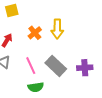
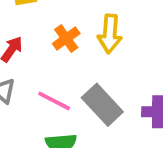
pink line: (31, 66) -> (54, 101), turned -42

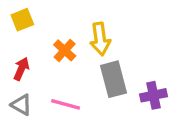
gray rectangle: (102, 105) -> (113, 79), moved, turned 40

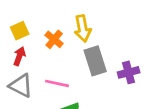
yellow square: (22, 20) -> (20, 31), moved
gray triangle: (21, 105) -> (21, 86), size x1.4

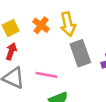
orange cross: (54, 39) -> (41, 25), moved

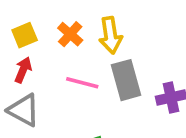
pink line: (46, 75) -> (82, 83), moved

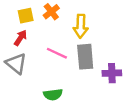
orange cross: (70, 34) -> (51, 12), moved

